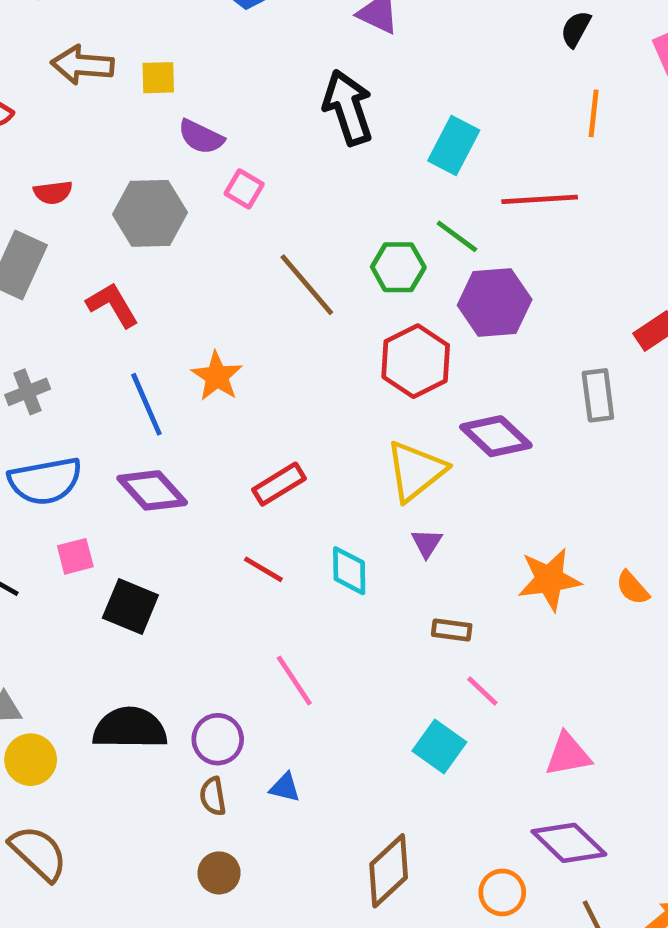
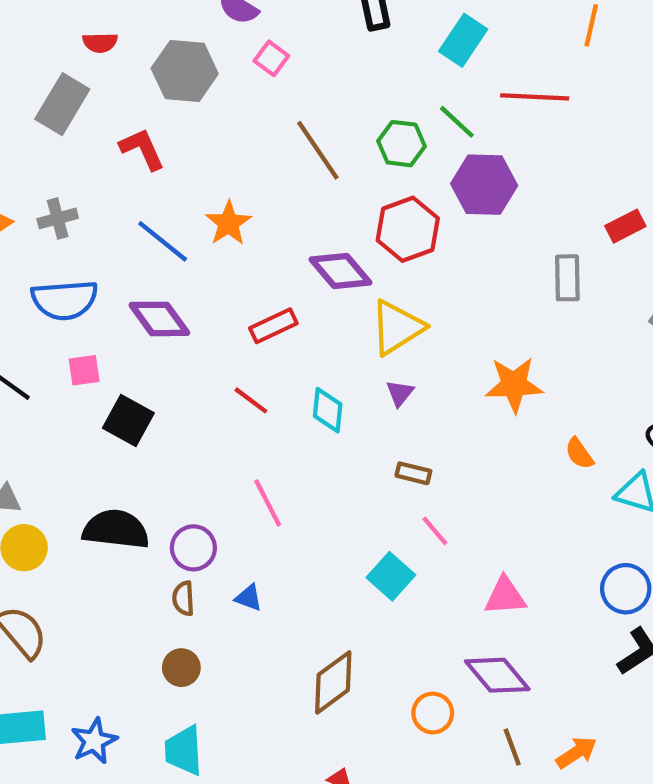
blue line: (146, 404) -> (163, 241), turned -34
purple diamond: (496, 436) -> (340, 271), moved
orange star: (549, 579) -> (514, 385), moved

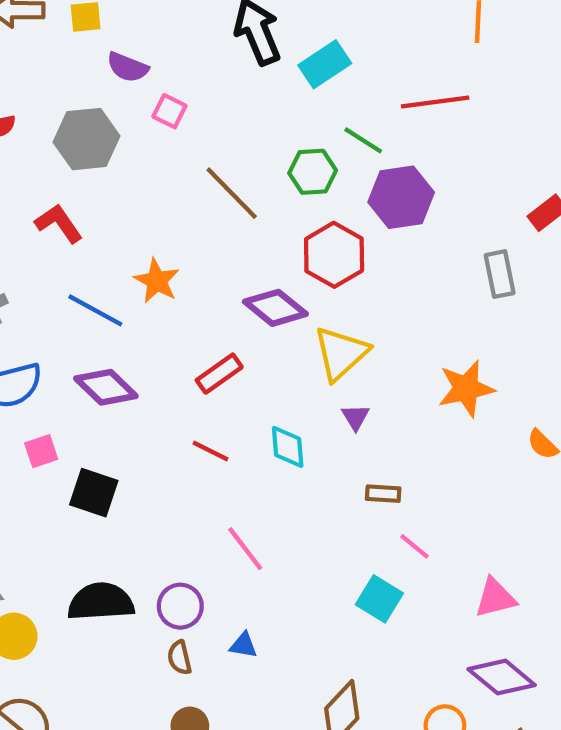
cyan rectangle: (463, 40) -> (325, 64), moved, turned 33

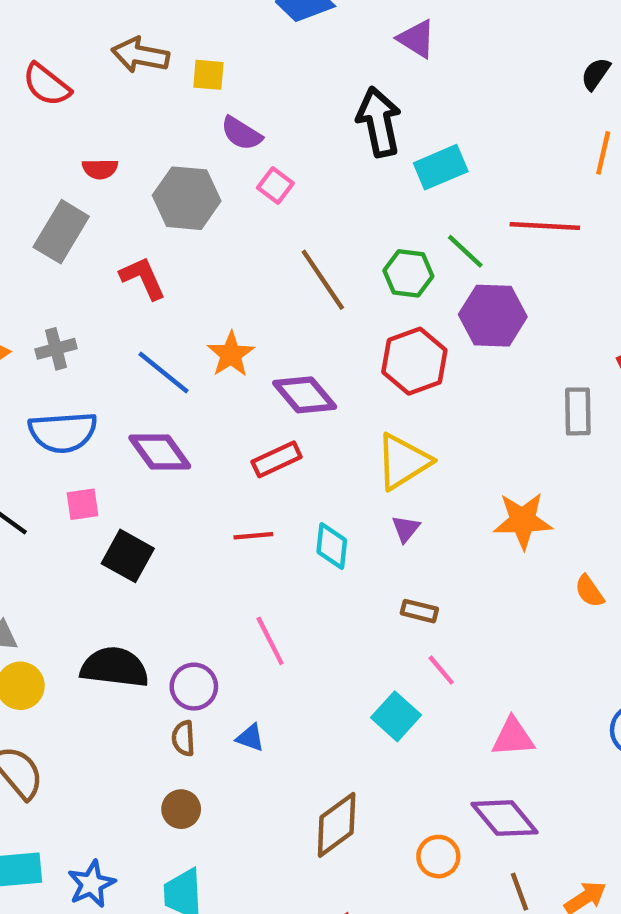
purple diamond: (275, 308) -> (305, 395), moved
red line: (211, 451) -> (253, 536), turned -42

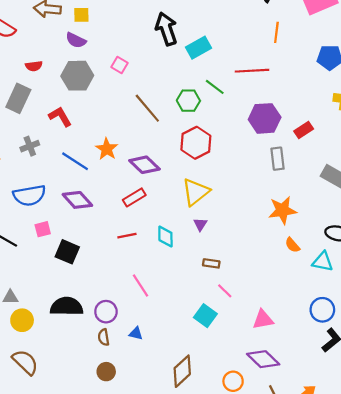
purple semicircle: (241, 133) -> (76, 40), moved
purple hexagon: (493, 316) -> (265, 118), moved
gray cross: (56, 349) -> (30, 146), moved
orange star: (523, 521) -> (282, 210), moved

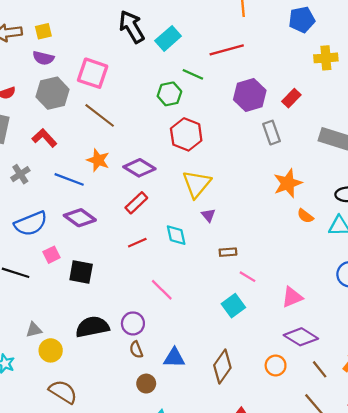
pink square: (120, 65) -> (93, 73), size x1.8
brown line: (147, 108) -> (100, 115), moved
cyan square: (205, 316) -> (233, 306), turned 30
blue triangle: (136, 334) -> (174, 358), moved, size x1.5

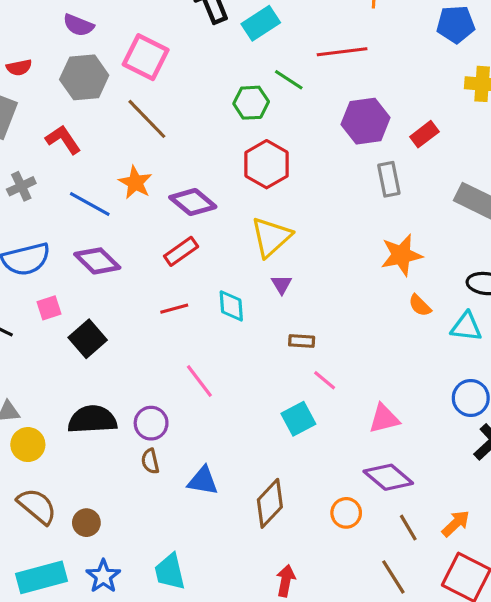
black square: (81, 272) -> (88, 339), turned 30
brown circle: (146, 384) -> (86, 523), moved

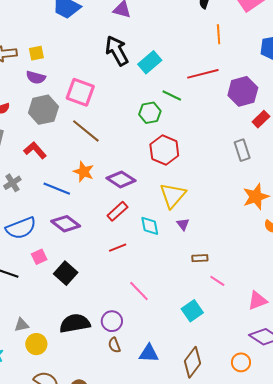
purple hexagon: (366, 121) -> (243, 91), moved
cyan diamond: (231, 306) -> (150, 226), moved
cyan square: (298, 419) -> (192, 311), moved

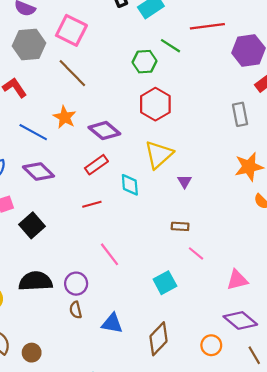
purple triangle: (183, 224) -> (185, 181), moved

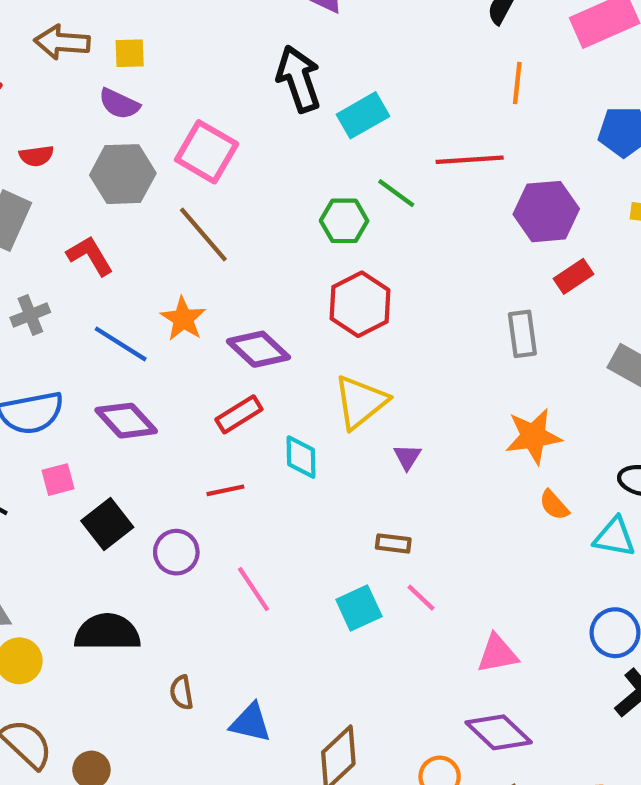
cyan square: (165, 283) -> (359, 608), moved
purple circle: (76, 284) -> (176, 552), moved

